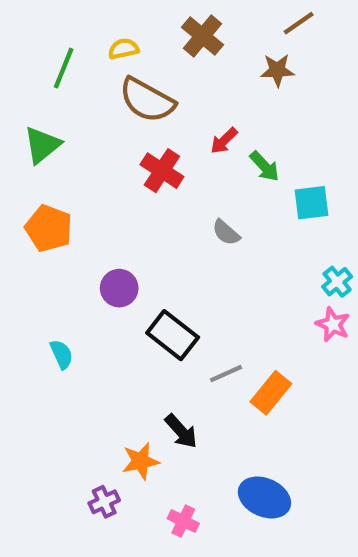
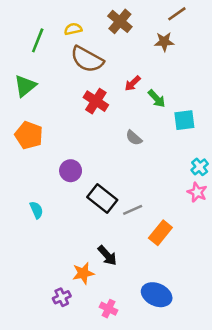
gray line: (226, 374) -> (133, 210), moved

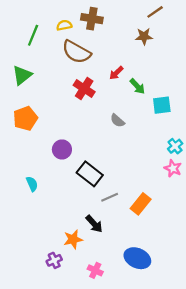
brown cross: (120, 21) -> (92, 19), moved, turned -30
orange pentagon: (29, 135) -> (25, 118), turned 30
gray line: (133, 210) -> (110, 197), moved

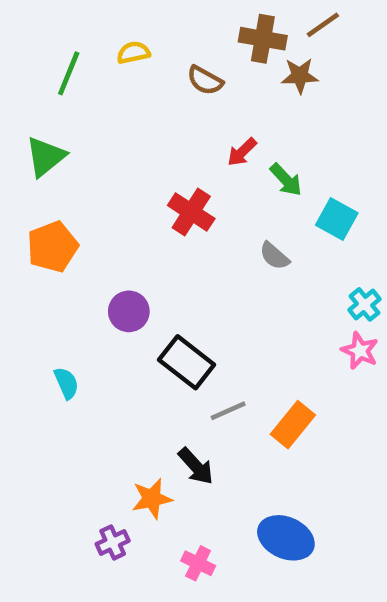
brown cross: (92, 19) -> (263, 39), moved
brown semicircle: (76, 52) -> (205, 80), moved, size x0.6
red cross: (84, 88) -> (191, 212), moved
cyan square: (162, 105) -> (337, 219), turned 36
gray semicircle: (117, 121) -> (274, 256), moved

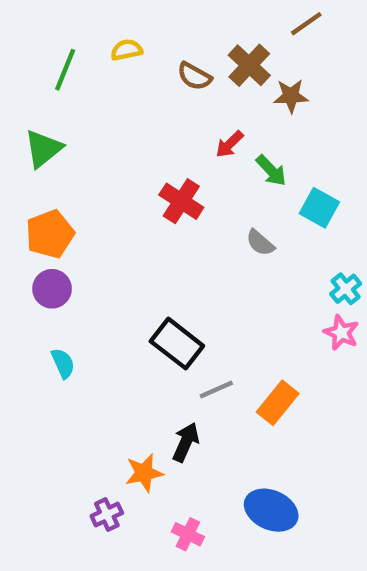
brown cross: (263, 39) -> (249, 65), moved, turned 33
brown star: (300, 76) -> (291, 96), moved
purple circle: (129, 311) -> (52, 289), moved
black arrow: (196, 466) -> (186, 442), turned -114

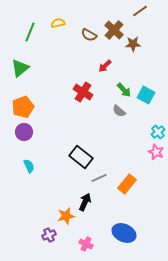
green arrow: (271, 170) -> (124, 90), moved

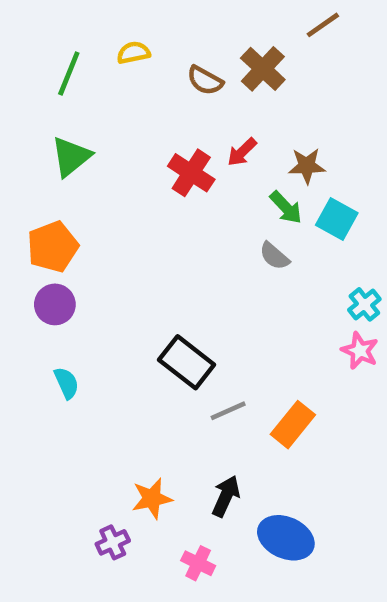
brown star: (133, 44) -> (307, 166), moved
green triangle: (20, 68) -> (71, 157), moved
red cross: (83, 92) -> (191, 173), moved
black arrow: (85, 202) -> (226, 496), moved

